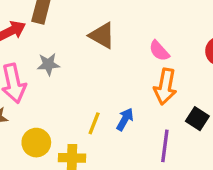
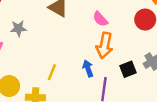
blue arrow: (125, 119) -> (88, 68), moved, turned -49
black square: (197, 119) -> (128, 69), turned 35

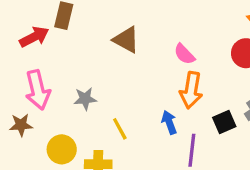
gray star: (18, 28) -> (85, 99), moved
yellow line: (52, 72) -> (120, 129), turned -49

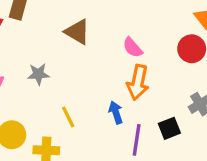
gray star: (85, 99) -> (38, 74), moved
black square: (224, 122) -> (169, 128), moved

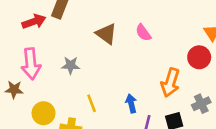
pink semicircle: (133, 48) -> (143, 33), moved
orange arrow: (138, 82) -> (170, 83), moved

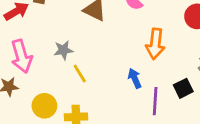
orange arrow: (170, 83) -> (155, 44), moved
yellow line: (92, 103) -> (80, 73), moved

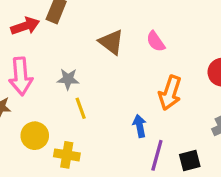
black square: (183, 88) -> (190, 160), moved

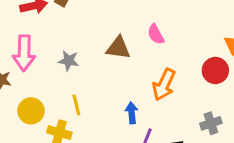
brown triangle: (111, 42) -> (118, 48), moved, turned -36
yellow line: (81, 108) -> (76, 105), moved

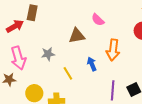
yellow line: (76, 105) -> (68, 73), moved
blue arrow: (132, 113) -> (92, 64), moved

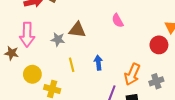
brown triangle: (77, 36) -> (77, 30), moved
orange arrow: (113, 50) -> (132, 74), moved

